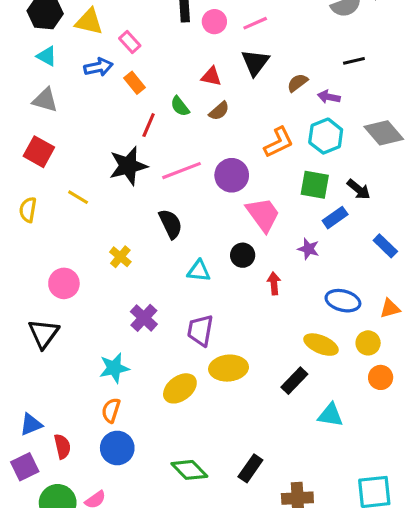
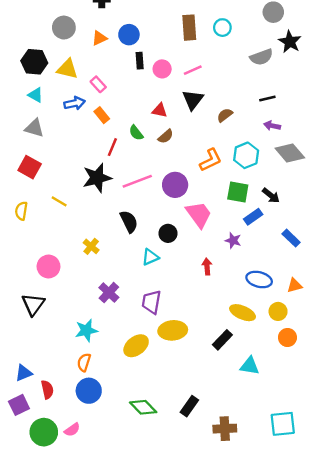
purple arrow: (329, 97) -> (272, 126), moved
black circle: (243, 255) -> (168, 233), moved
cyan triangle: (199, 271) -> (150, 257), turned -30

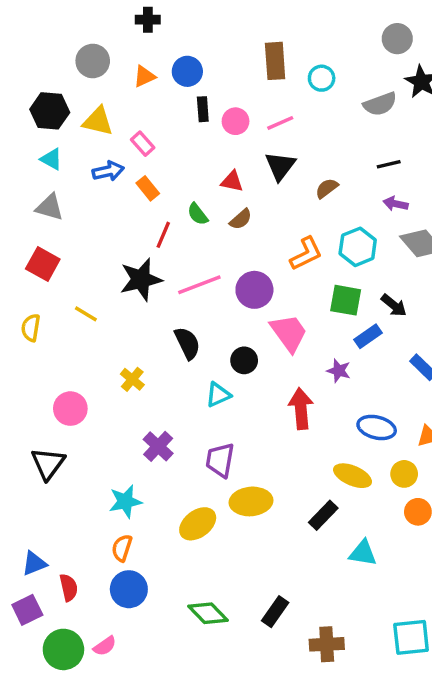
cyan circle: (222, 28) -> (322, 78), moved
red arrow: (207, 266) -> (301, 409), size x1.6

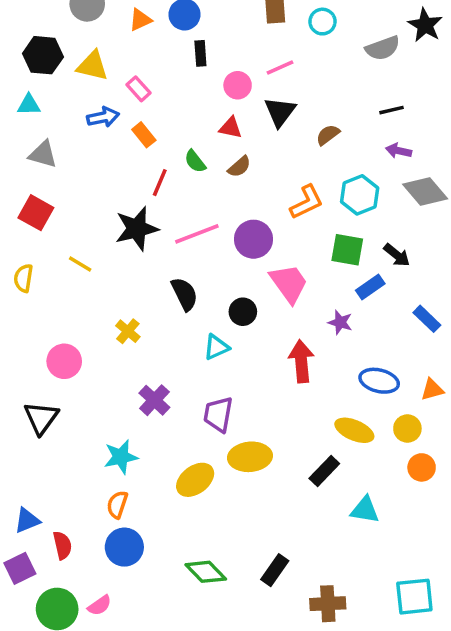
pink circle: (236, 121) -> (238, 85), moved
cyan triangle: (51, 159) -> (29, 105), moved, turned -30

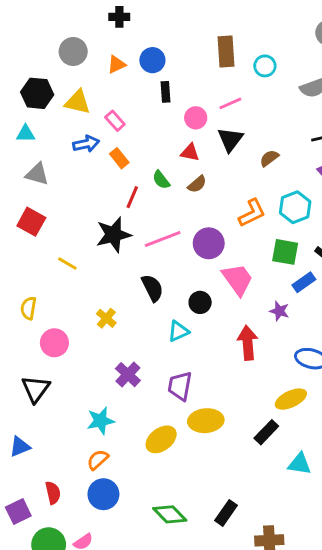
yellow semicircle: (23, 278) -> (28, 308), moved
yellow ellipse: (354, 430) -> (291, 399), turned -48
orange semicircle: (117, 505) -> (98, 460), turned 30
blue triangle: (27, 521) -> (20, 447), moved

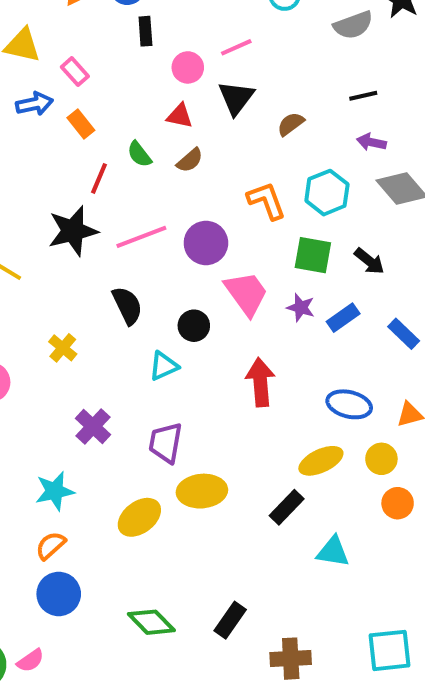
orange L-shape: (252, 213) -> (266, 201), turned -84
blue rectangle: (304, 282) -> (343, 318), moved
purple star: (279, 311) -> (301, 308), moved

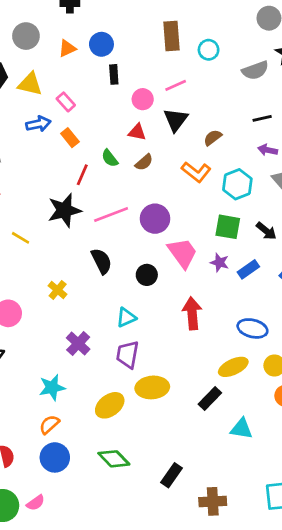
orange L-shape: (266, 201) -> (196, 172), moved, turned 148
cyan triangle: (164, 366) -> (126, 317), moved
green diamond: (151, 622) -> (114, 459), moved

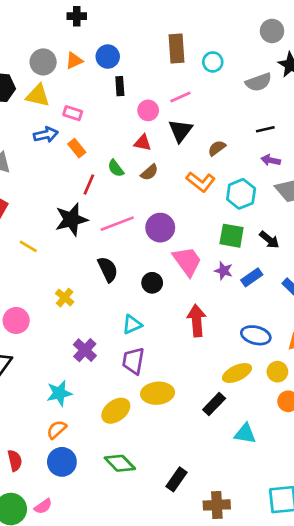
gray circle: (26, 36) -> (43, 62), moved
pink rectangle: (66, 102) -> (73, 113), turned -30

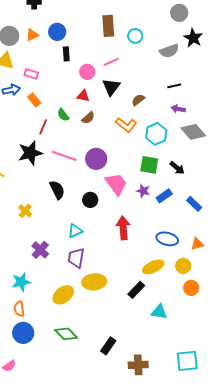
pink line: (117, 224) -> (64, 156), turned 40
orange semicircle: (57, 430) -> (19, 309), turned -56

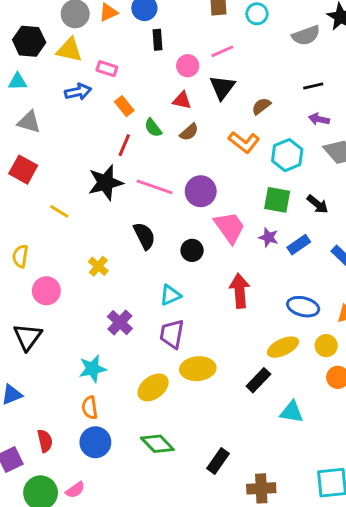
orange rectangle: (34, 100) -> (124, 106), moved

